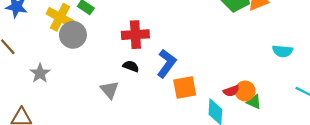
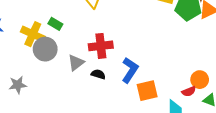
gray star: (40, 73) -> (18, 85), turned 30
gray triangle: (110, 90) -> (76, 63), moved, turned 36
orange circle: (245, 91) -> (200, 80), moved

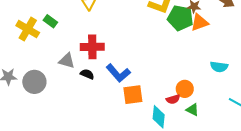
gray circle: (45, 49) -> (34, 82), moved
gray triangle: (76, 63) -> (67, 61), turned 48
blue L-shape: (130, 70) -> (118, 73), turned 100

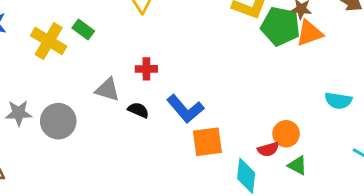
red cross: (92, 47) -> (146, 69), size x0.6

